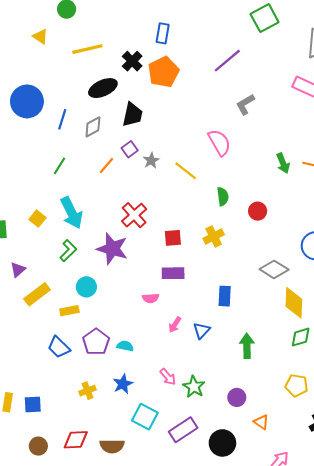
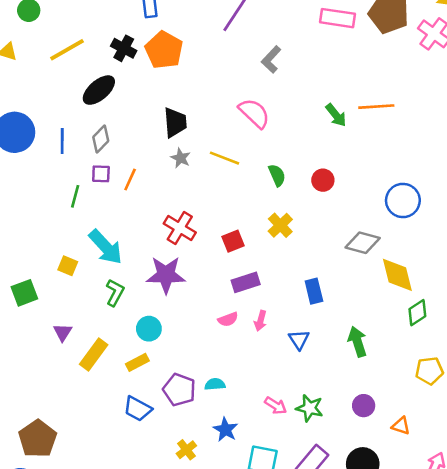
black trapezoid: (132, 115) -> (175, 122), moved
purple square: (130, 149) -> (101, 174), moved, turned -35
pink arrow: (175, 325) -> (260, 321), moved

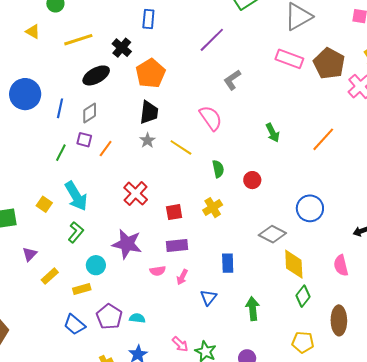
orange pentagon: (164, 50) -> (151, 73), moved
orange line: (376, 107) -> (323, 139), moved, turned -56
purple star: (166, 275) -> (127, 244), moved
green diamond: (417, 313) -> (303, 296), turned -30
yellow rectangle: (94, 355) -> (50, 276), size x0.7

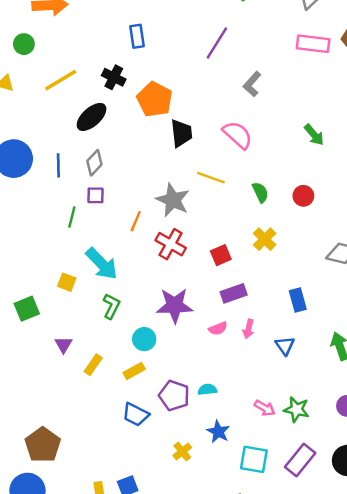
black trapezoid: (149, 112) -> (181, 133), moved
gray star: (147, 140) -> (173, 200), moved, size x1.8
orange line: (106, 149) -> (136, 221), moved

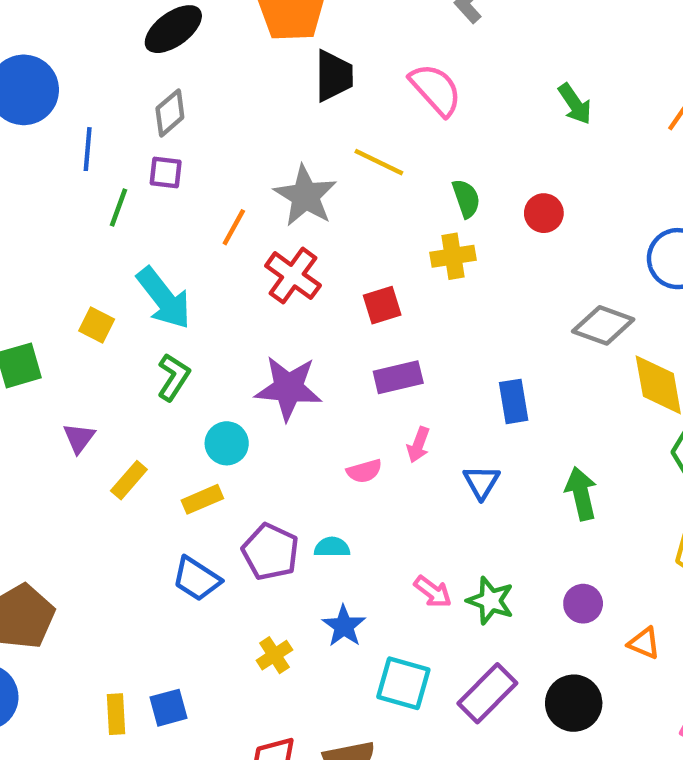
blue line: (58, 165) -> (88, 149), moved
yellow cross: (265, 239) -> (453, 256), moved, turned 30
pink semicircle: (218, 328) -> (364, 471), moved

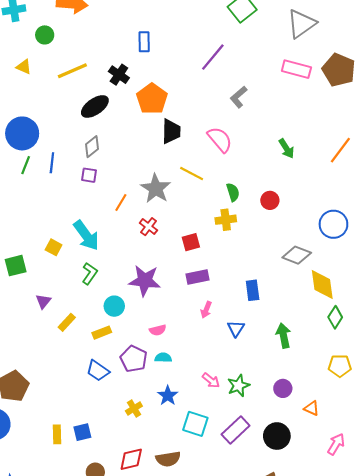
green line: (119, 207) -> (26, 165), moved
red cross: (293, 276) -> (149, 227), size x0.7
pink semicircle: (364, 471) -> (158, 330), moved
green star: (490, 601) -> (238, 386), turned 30

